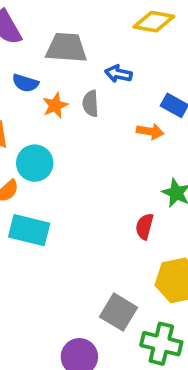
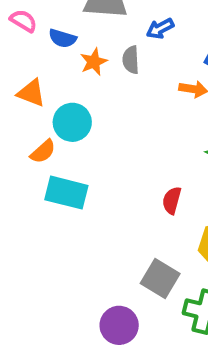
blue arrow: (118, 74) -> (160, 29), turned -40
red semicircle: (145, 226) -> (172, 200), moved

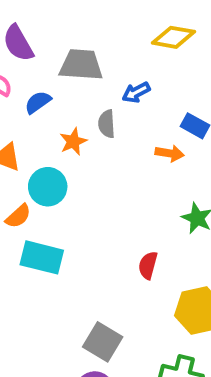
blue semicircle: (62, 38) -> (38, 102), turned 128
orange star: (94, 62) -> (73, 141), moved
gray square: (160, 278) -> (103, 342), moved

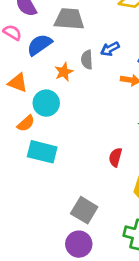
blue arrow: (136, 92) -> (110, 49), moved
blue semicircle: (38, 102) -> (39, 45), size x1.4

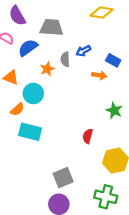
gray square: (84, 210) -> (63, 178), turned 36

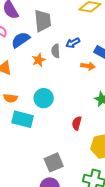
gray trapezoid: (51, 27) -> (43, 21), turned 80
cyan circle: (33, 93) -> (44, 98), moved
orange semicircle: (17, 109) -> (10, 98), turned 48

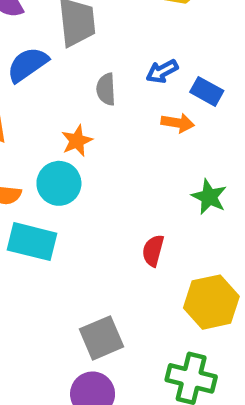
blue arrow: (73, 43) -> (162, 71), moved
orange star: (39, 60) -> (77, 141), moved
cyan circle: (44, 98) -> (59, 183), moved

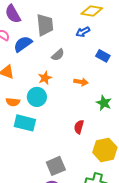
blue arrow: (162, 71) -> (83, 32), moved
gray semicircle: (106, 89) -> (58, 55), turned -128
orange arrow: (178, 123) -> (81, 82), moved

